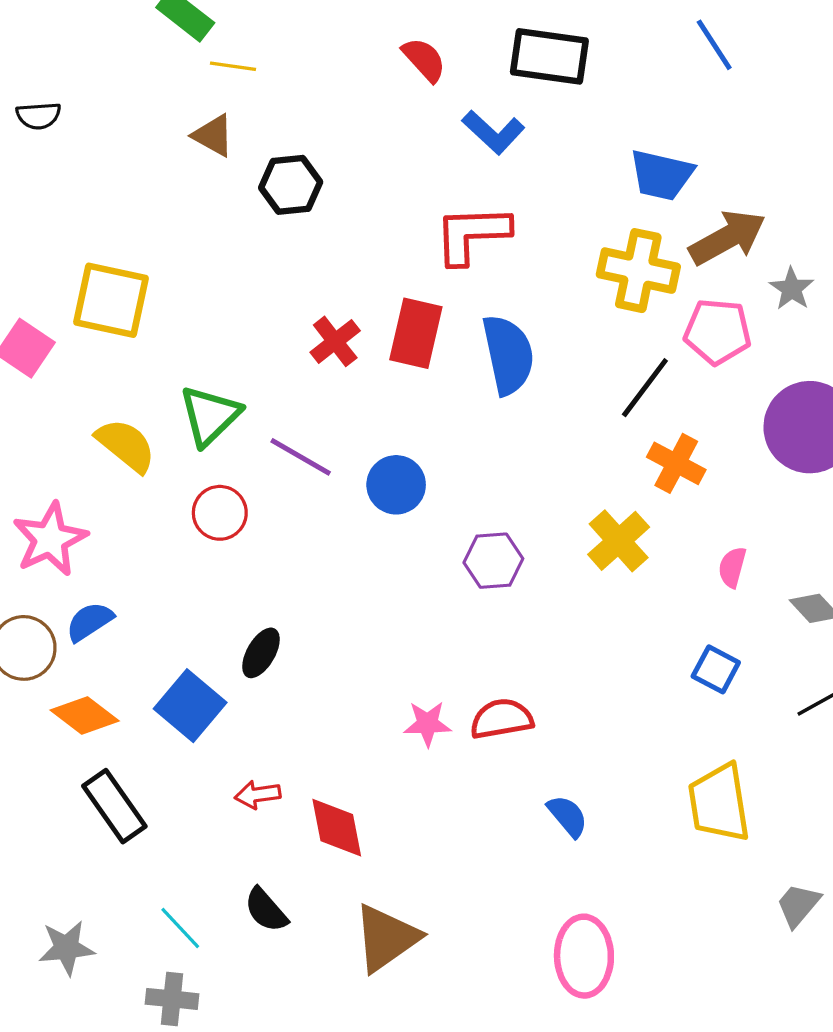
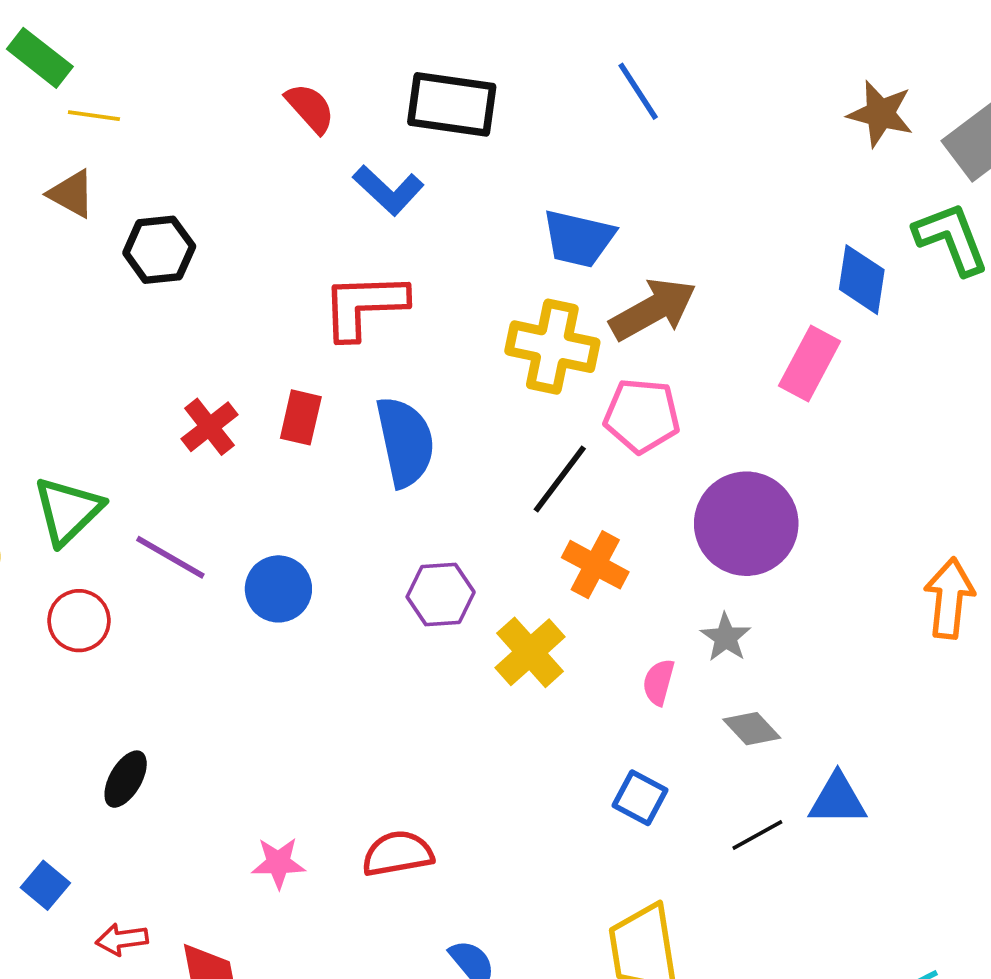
gray star: (792, 289) -> (726, 637), moved
red rectangle: (416, 333) -> (301, 417), size x0.7
purple hexagon: (493, 561) -> (441, 595), moved
blue square: (190, 706) -> (45, 885), moved, size x0.6
pink star: (427, 724) -> (278, 863), moved

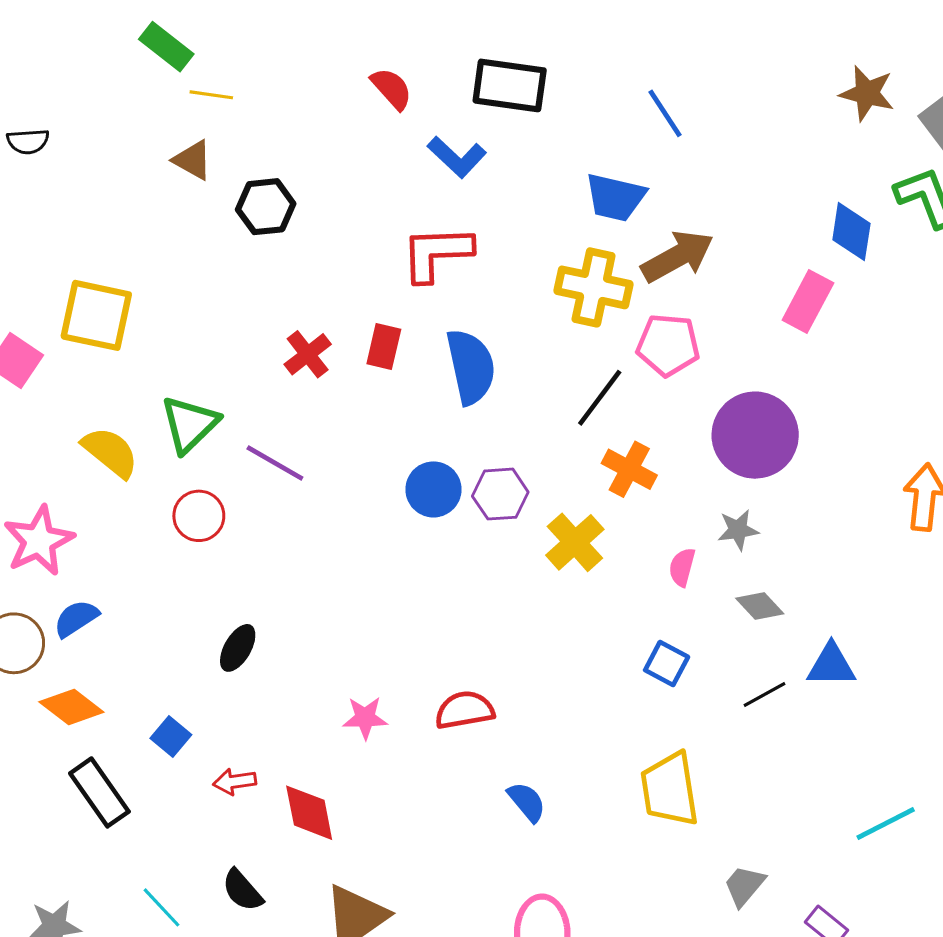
blue line: (638, 91) -> (665, 113), moved
blue circle: (278, 589) -> (433, 489), moved
gray star: (726, 637) -> (738, 530), turned 30

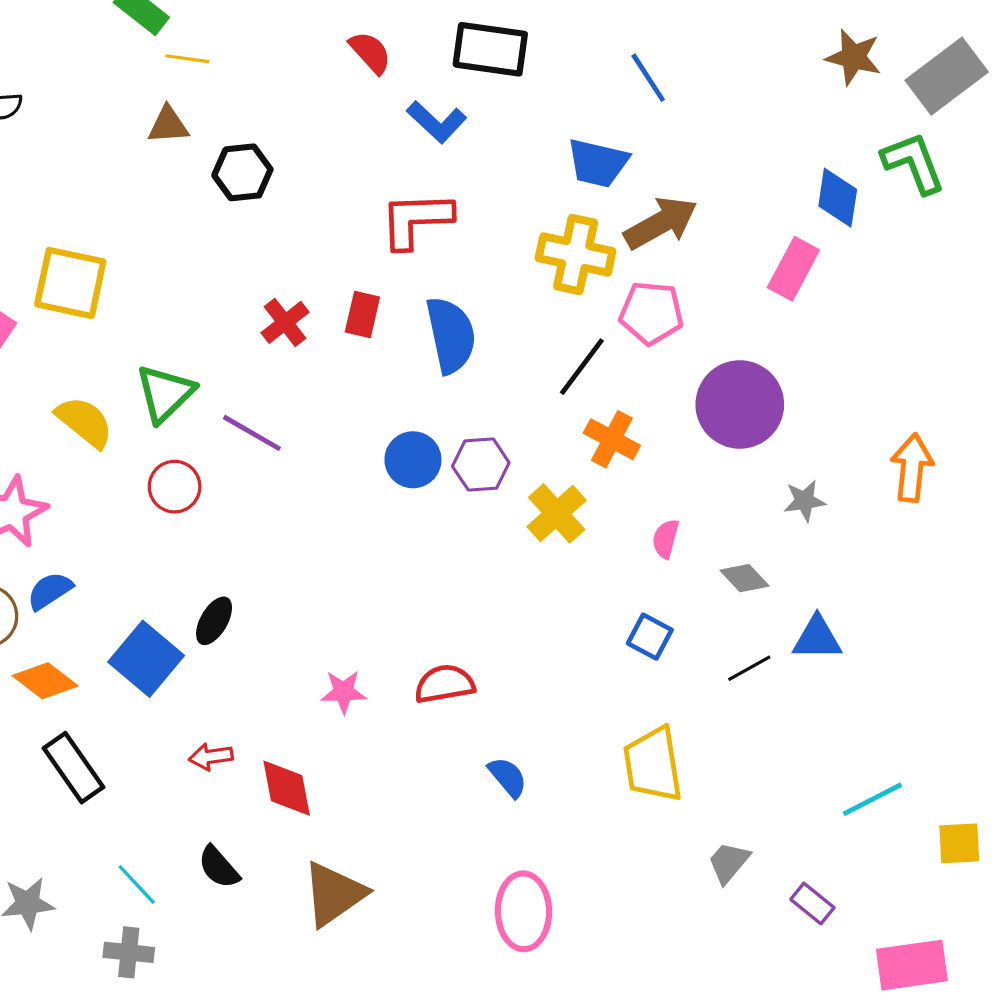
brown triangle: (193, 160) -> (168, 125), turned -33
gray star: (738, 530) -> (805, 501), moved
blue square: (171, 736) -> (146, 659), moved, size x1.8

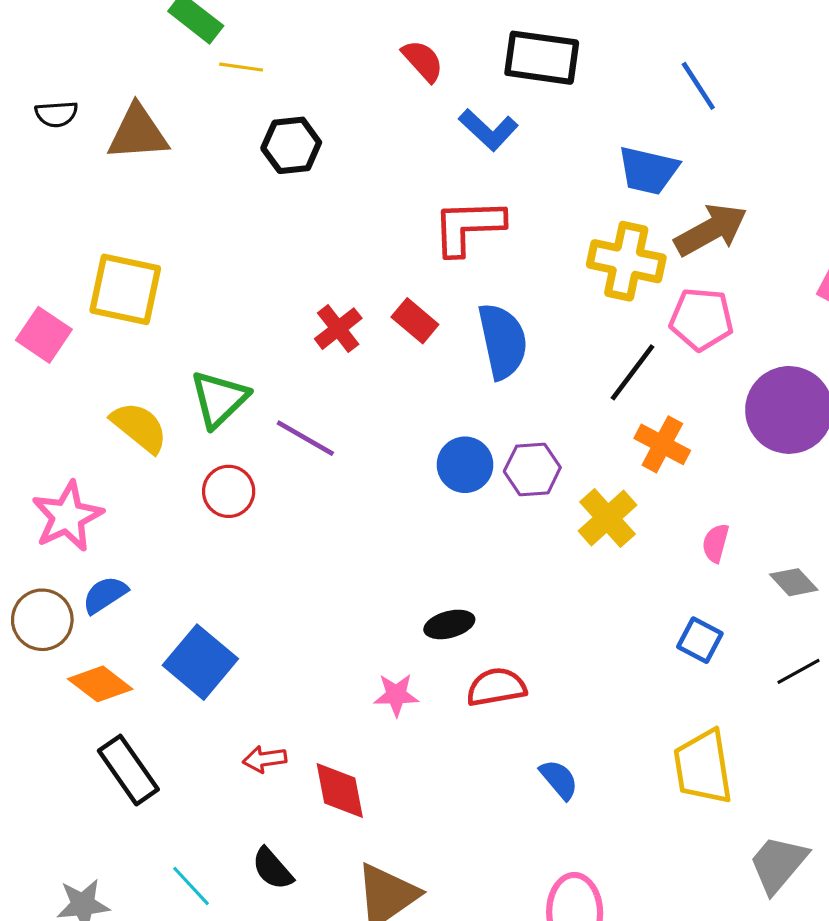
brown triangle: (168, 125) -> (138, 133), moved, size x1.5
black hexagon: (242, 172) -> (291, 145), moved
red rectangle: (362, 315) -> (415, 321), turned -63
black ellipse: (214, 621) -> (449, 624), moved, turned 45
gray trapezoid: (729, 862) -> (778, 864), size x1.4

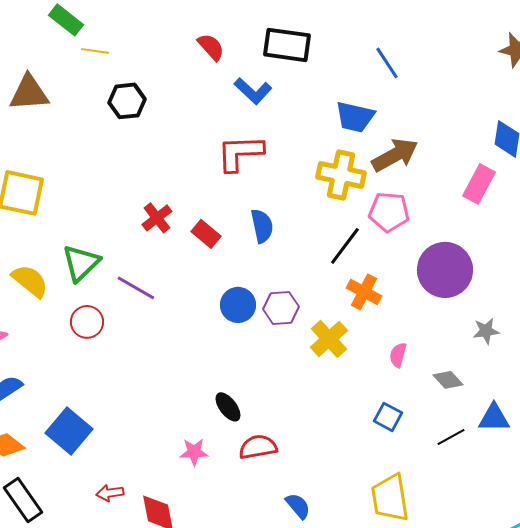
red rectangle: (415, 321) -> (206, 234), moved
blue semicircle: (503, 341) -> (262, 226), size x0.7
black ellipse: (449, 624) -> (228, 407), turned 68

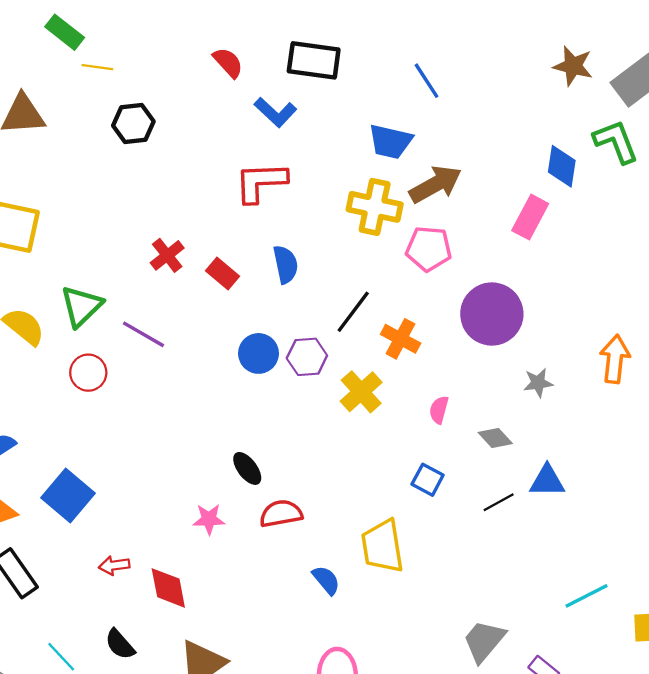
black line: (345, 246) -> (353, 312), moved
yellow trapezoid: (390, 498) -> (382, 546), moved

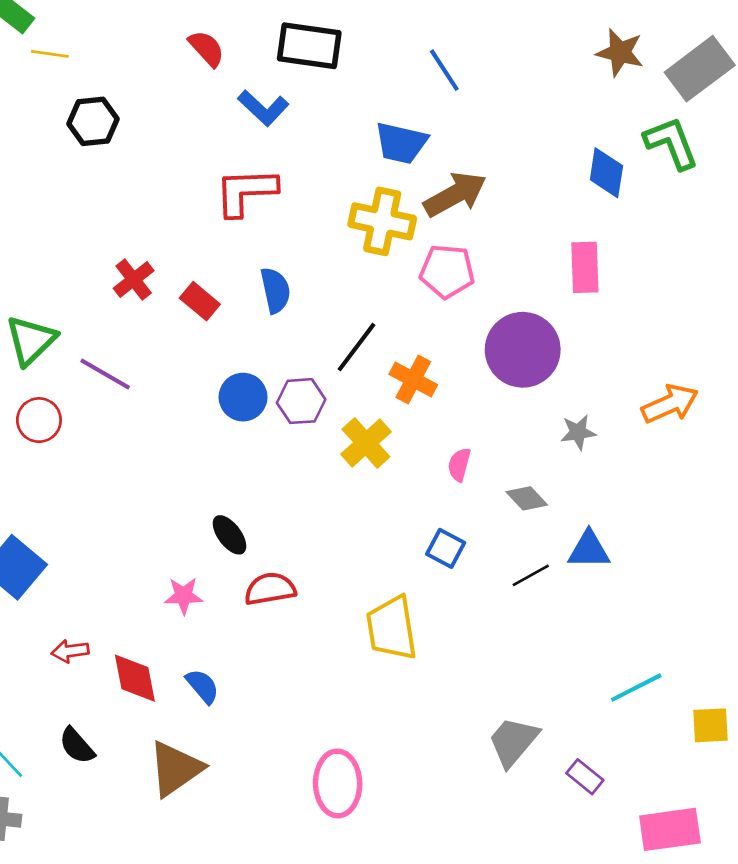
pink rectangle: (530, 217) -> (585, 267), moved, turned -30
orange arrow: (615, 359) -> (670, 404), turned 60
blue semicircle: (326, 580) -> (202, 686), moved

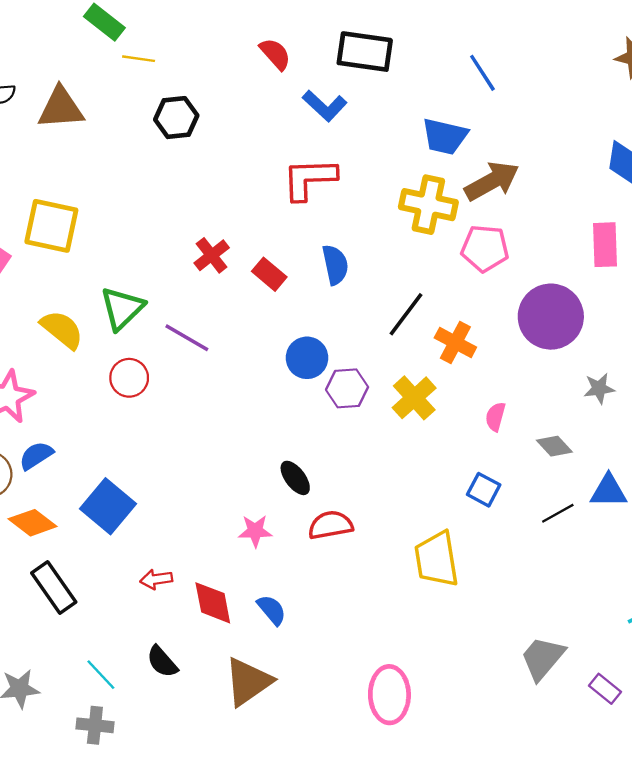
purple hexagon: (301, 401) -> (347, 388), moved

